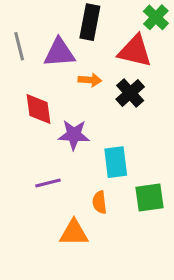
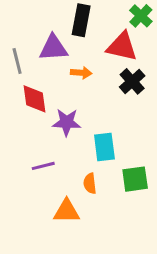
gray line: (19, 46) -> (17, 61), moved
black cross: (130, 93) -> (132, 81), moved

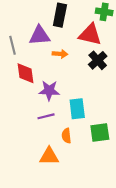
green cross: (141, 16) -> (104, 12), turned -35
purple line: (43, 166) -> (46, 116), moved

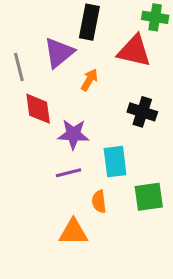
purple triangle: (39, 36) -> (59, 53), turned -35
orange arrow: (60, 54) -> (89, 80), turned -64
black cross: (98, 60) -> (142, 112), moved, turned -30

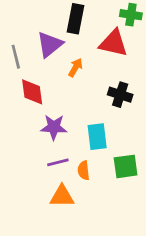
purple star: (73, 134) -> (54, 127), moved
purple line: (69, 173) -> (58, 162), moved

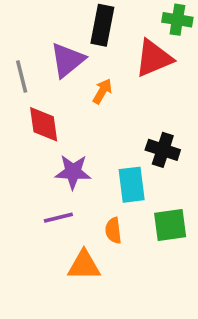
red triangle: (113, 43) -> (154, 58), turned -36
black cross: (120, 95) -> (163, 150), moved
purple line: (58, 162) -> (58, 218), moved

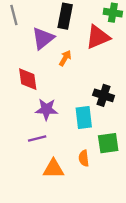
gray line: (22, 77) -> (14, 15), moved
orange semicircle: (113, 231) -> (84, 158), moved

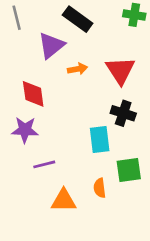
black rectangle: (65, 16) -> (78, 19), turned -65
red triangle: (98, 37) -> (120, 70), moved, turned -40
orange arrow: (65, 58) -> (78, 69), turned 49
purple star: (46, 109) -> (25, 130), moved

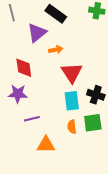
red triangle: (120, 70) -> (72, 73), moved
black cross: (123, 113) -> (96, 95), moved
orange semicircle: (100, 188) -> (72, 127), moved

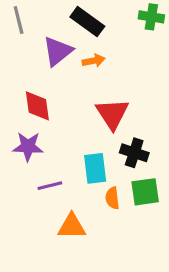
orange arrow: (56, 50) -> (94, 61), moved
black cross: (96, 95) -> (134, 153), moved
cyan rectangle: (72, 101) -> (95, 168), moved

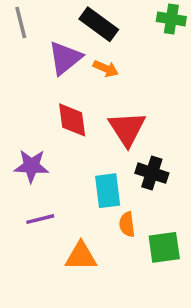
orange arrow: (94, 61) -> (106, 69), turned 35
red diamond: (37, 106) -> (72, 120), moved
purple line: (50, 186) -> (40, 219), moved
green square: (145, 192) -> (164, 247), moved

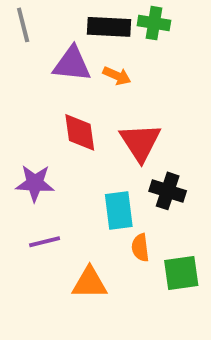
green cross: (171, 19) -> (154, 23), moved
black rectangle: (99, 24) -> (109, 27), turned -33
purple triangle: (65, 58) -> (72, 64), turned 45

